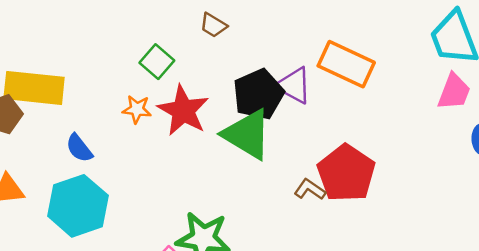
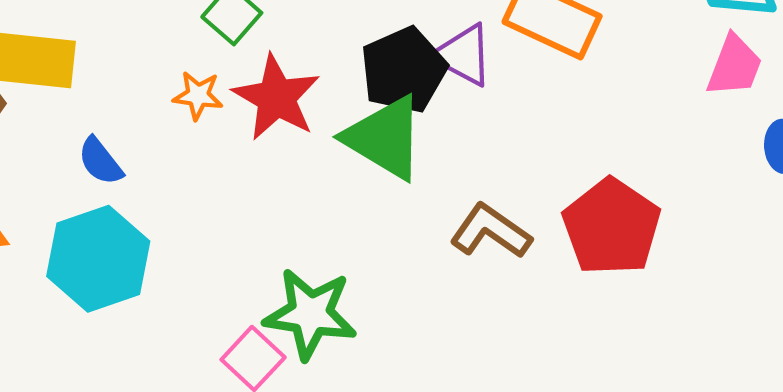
red pentagon: (346, 173) -> (611, 227), moved
brown L-shape: (310, 190) -> (491, 231), size x1.5

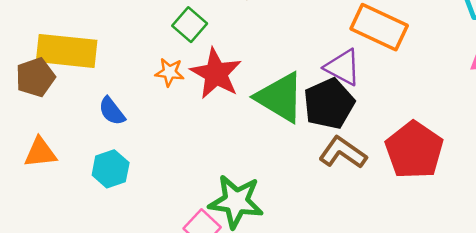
purple triangle: (463, 55) -> (343, 67), moved
black pentagon: (404, 70) -> (329, 104), moved
cyan hexagon: (98, 259) -> (111, 169), size x0.6

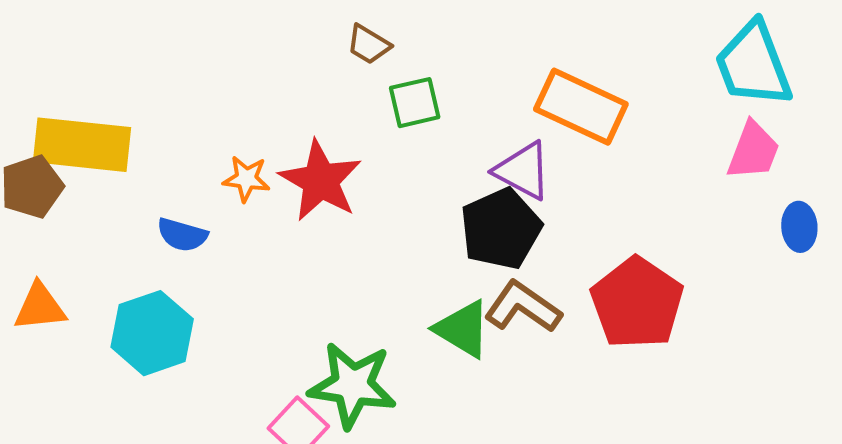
green square: (190, 25) -> (415, 103), moved, turned 36
green triangle: (280, 97) -> (463, 329), moved, size x0.7
blue semicircle: (112, 111) -> (182, 235), moved, turned -36
cyan hexagon: (111, 169) -> (152, 333), size x1.4

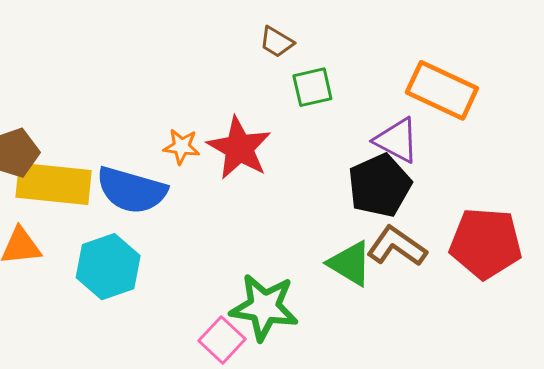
yellow rectangle: (82, 145) -> (54, 184), moved
blue semicircle: (182, 235) -> (132, 190), size x1.8
red pentagon: (637, 303) -> (486, 243), turned -30

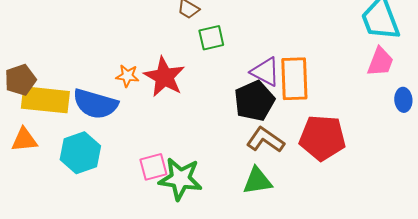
orange rectangle: (442, 90) -> (294, 79), moved, turned 63
green triangle: (350, 263) -> (257, 181), moved, turned -40
pink square: (222, 340) -> (153, 167), moved, turned 32

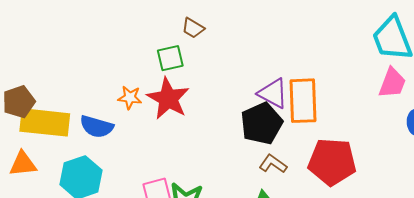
green square: (211, 38) -> (170, 58), moved
blue semicircle: (95, 104) -> (97, 127), size x0.7
brown L-shape: (265, 140) -> (273, 164), size x0.7

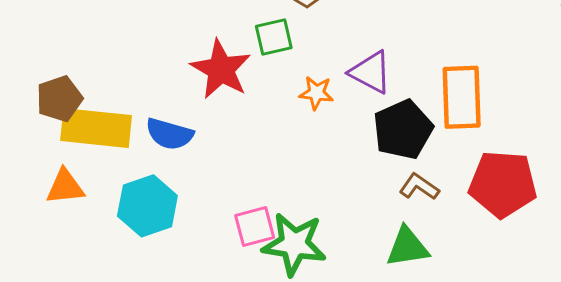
purple triangle: (273, 93) -> (371, 72), moved
orange star: (130, 98) -> (316, 93), moved
red star: (168, 99) -> (221, 69), moved

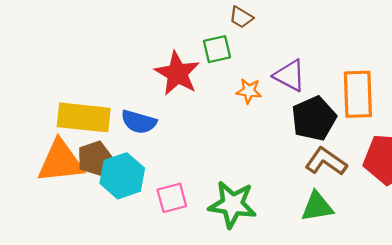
brown pentagon: (59, 99) -> (95, 158), moved
orange triangle: (65, 187) -> (61, 161), size x1.6
brown L-shape: (419, 187) -> (326, 161), size x1.4
pink square: (255, 226) -> (172, 198), moved

